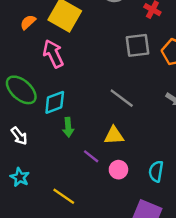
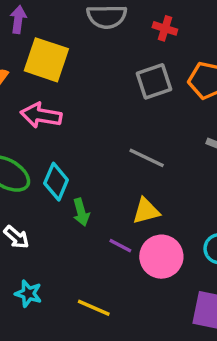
pink arrow: (53, 54) -> (41, 115), turned -44
cyan diamond: (55, 102) -> (56, 182), turned -35
pink circle: (118, 170) -> (161, 257), size x1.6

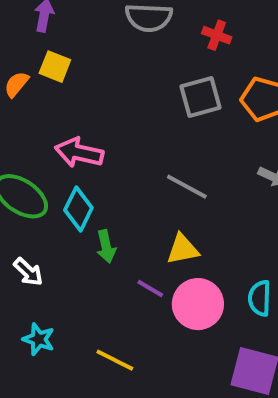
yellow square: (46, 60) -> (55, 67), moved, size x0.6
pink arrow: (41, 115) -> (79, 153), moved

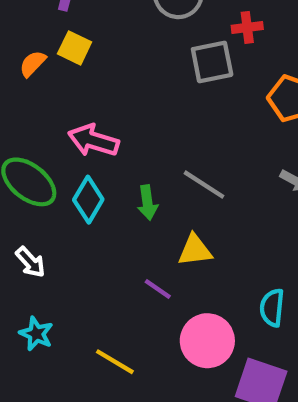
red cross: (217, 35) -> (247, 27), turned -32
gray square: (200, 97) -> (212, 62), moved
green arrow: (106, 246) -> (147, 203), moved
pink circle: (198, 304) -> (207, 341), moved

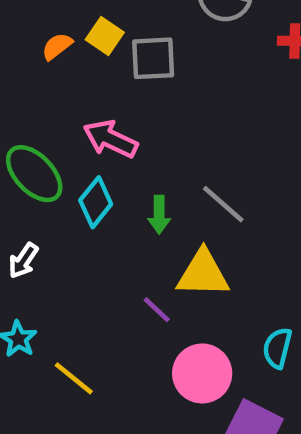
gray square: (212, 62) -> (153, 58), moved
yellow triangle: (195, 250) -> (203, 274), size x1.4
white arrow: (30, 262) -> (23, 261), turned 68
yellow line: (115, 362) -> (74, 378), moved

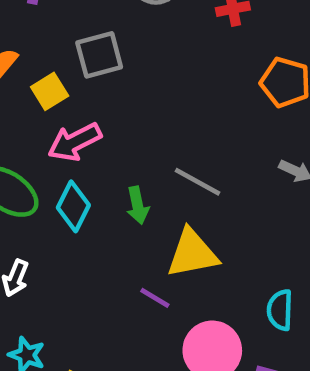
yellow square: (105, 36) -> (50, 91), moved, turned 36
pink arrow: (111, 139) -> (75, 142), turned -40

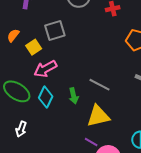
purple line: (155, 298) -> (91, 142), moved

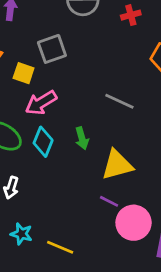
yellow square: (34, 47) -> (24, 73), turned -35
gray line: (99, 85) -> (119, 101), moved

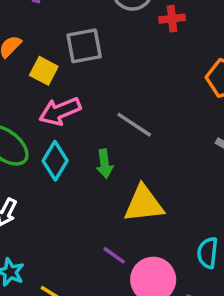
red cross: (131, 15) -> (172, 19), moved
gray line: (119, 101) -> (134, 125), moved
purple line: (109, 201) -> (114, 255), moved

